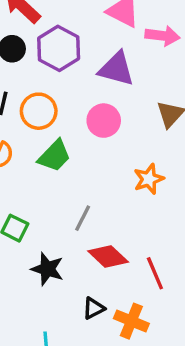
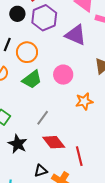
pink circle: (104, 121) -> (63, 75), moved

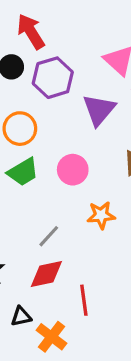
purple triangle: (76, 35) -> (99, 110), turned 40
gray line: (43, 118) -> (49, 236), moved
red diamond: (54, 142) -> (46, 274), turned -70

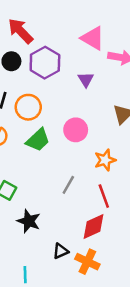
purple triangle: (99, 110) -> (86, 80), size x0.6
red diamond: (46, 274) -> (94, 226), moved
red line: (84, 300) -> (104, 196), moved

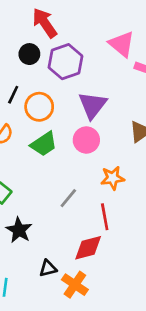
purple triangle: (86, 80) -> (92, 105), moved, size x1.6

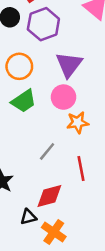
orange star: (113, 178) -> (78, 122), moved
red diamond: (88, 248) -> (49, 196), moved

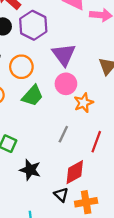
red line: (81, 168) -> (96, 142), turned 45
black triangle: (28, 217) -> (61, 195), turned -48
orange cross: (54, 232) -> (86, 202), turned -30

